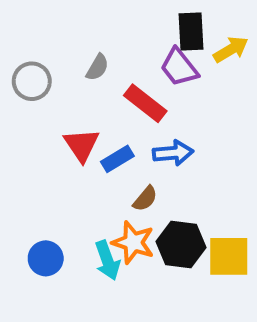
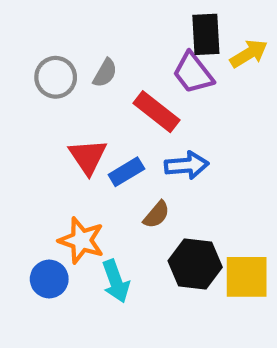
gray circle: (32, 81) -> (56, 77), moved
orange star: (133, 242) -> (81, 240), moved

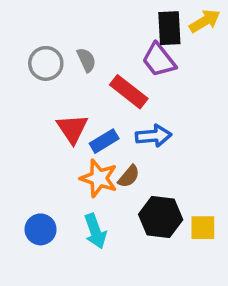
yellow arrow: (249, 54) -> (205, 21), moved
gray semicircle: (105, 73) -> (86, 60), turned -55
orange star: (81, 240) -> (99, 178), moved
yellow square: (247, 277) -> (203, 228), size x0.7

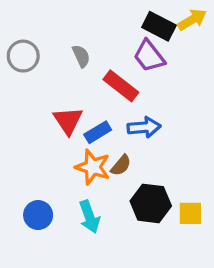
black rectangle: (169, 28) -> (159, 26), turned -60
gray circle: (46, 63) -> (23, 56), moved

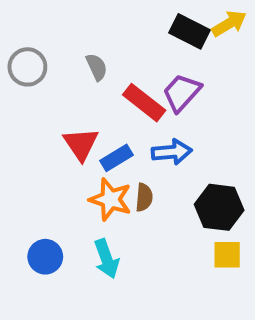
purple trapezoid: (149, 56) -> (182, 93), moved, turned 80
brown semicircle: (121, 165) -> (144, 197), turned -35
black hexagon: (151, 203) -> (219, 207), moved

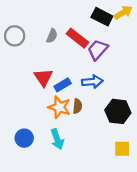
gray semicircle: (97, 67) -> (52, 36), turned 48
red rectangle: (144, 103) -> (77, 38), moved
yellow square: (227, 255) -> (122, 149), moved

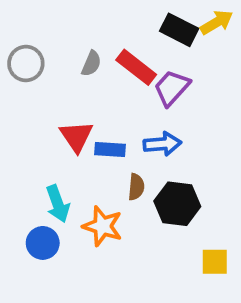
blue rectangle: (63, 85) -> (110, 149), turned 35
orange star: (59, 107) -> (103, 226), moved
black hexagon: (118, 111) -> (177, 204), moved
cyan arrow: (57, 139) -> (58, 204), moved

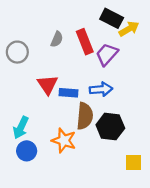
yellow arrow: (217, 22) -> (129, 29), moved
gray circle: (26, 63) -> (17, 52), moved
red rectangle: (136, 67) -> (85, 42), turned 30
brown semicircle: (136, 187) -> (85, 116), size x1.6
cyan arrow: (58, 204) -> (21, 128), moved, turned 45

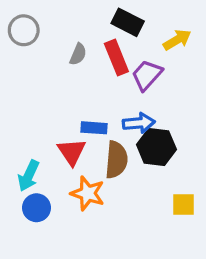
black rectangle: (112, 18) -> (128, 22), moved
gray circle: (17, 52) -> (24, 30), moved
red triangle: (48, 85) -> (72, 152), moved
black hexagon: (110, 126) -> (156, 147), moved
yellow square: (134, 163) -> (184, 205), moved

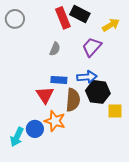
gray semicircle: (78, 54) -> (55, 49), moved
red rectangle: (116, 57) -> (63, 18), moved
cyan arrow: (28, 176) -> (17, 137), moved
yellow square: (184, 205) -> (115, 111), moved
blue circle: (36, 208) -> (35, 129), moved

